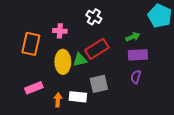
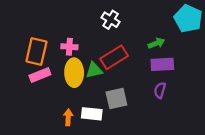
pink cross: (60, 31) -> (69, 47), moved
pink rectangle: (34, 88) -> (40, 75), moved

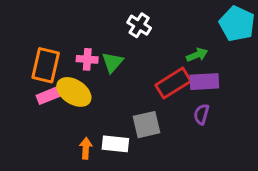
red rectangle: (114, 57) -> (173, 83), moved
green triangle: (94, 70) -> (112, 62), moved, turned -36
yellow ellipse: (74, 73) -> (74, 92), moved, turned -56

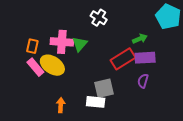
pink cross: (87, 59) -> (62, 42), size x1.5
orange rectangle: (46, 65) -> (32, 46), size x0.6
pink rectangle: (50, 95) -> (35, 67), turned 72
white rectangle: (115, 144) -> (96, 102), moved

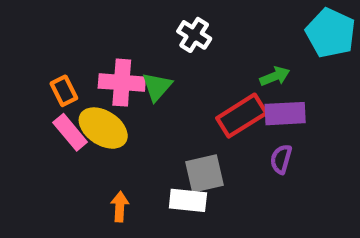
orange rectangle: (32, 46) -> (64, 91), turned -40

